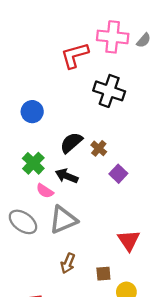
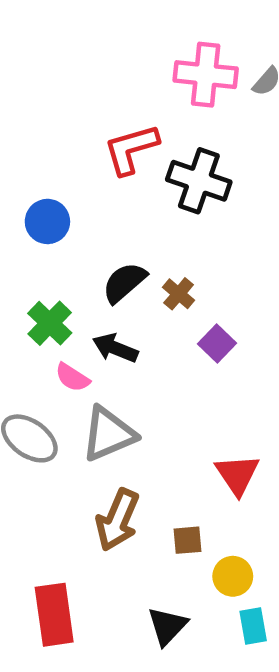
red L-shape: (75, 55) -> (131, 149), moved
brown arrow: (68, 263) -> (118, 520), size x1.5

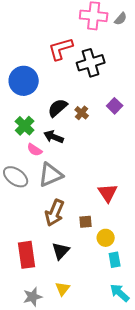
black cross: (199, 181) -> (91, 63), turned -36
blue circle: (47, 221) -> (24, 81), size x1.5
purple square: (217, 344) -> (115, 106), moved
black triangle: (167, 626) -> (61, 251), moved

